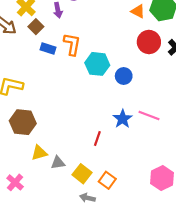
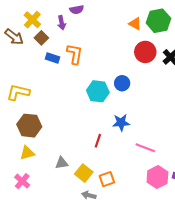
cyan hexagon: (97, 64) -> (98, 91), moved
pink line: (149, 115) -> (145, 148), moved
blue star: (123, 119) -> (121, 123), turned 30
yellow triangle: (39, 153) -> (27, 153), moved
orange square: (107, 180) -> (107, 179), turned 35

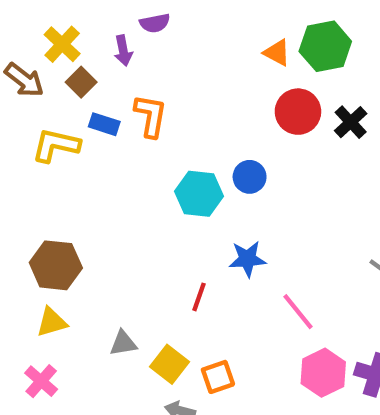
yellow L-shape: (18, 92) -> (56, 145), moved
pink line: (145, 148) -> (298, 312), turned 30

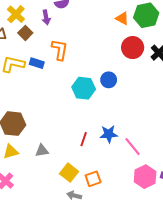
blue rectangle: (104, 124) -> (37, 63), moved
blue star: (247, 259) -> (109, 134), moved
gray triangle: (123, 343) -> (42, 151), moved

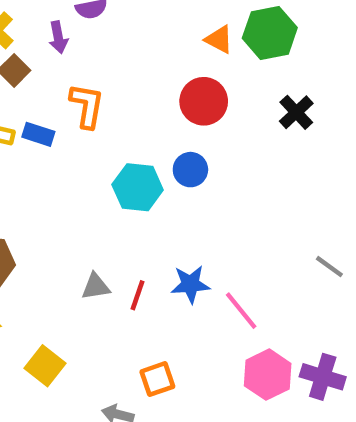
red circle: (133, 48) -> (204, 101), moved
gray triangle: (42, 151) -> (96, 286), moved
yellow square: (69, 173) -> (45, 366), moved

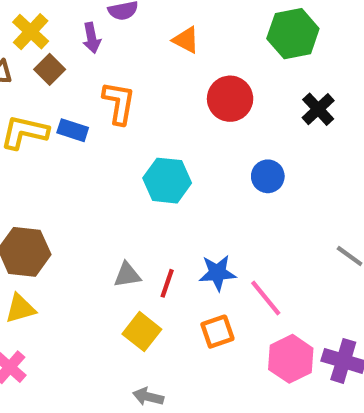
orange triangle: (219, 40) -> (186, 40), moved
blue circle: (190, 170) -> (268, 176), moved
yellow square: (45, 366) -> (142, 332), moved
orange square: (157, 379) -> (217, 332), moved

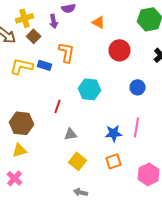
yellow cross: (31, 32) -> (24, 18), turned 30
red line: (167, 283) -> (58, 106), moved
pink line: (266, 298) -> (136, 127), moved, turned 48

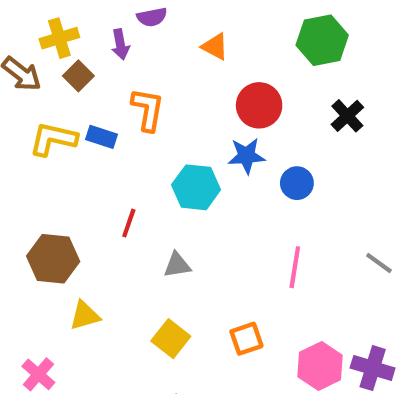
blue star: (114, 133) -> (246, 156), moved
gray triangle: (70, 134) -> (177, 265), moved
yellow triangle: (20, 150) -> (85, 316), moved

